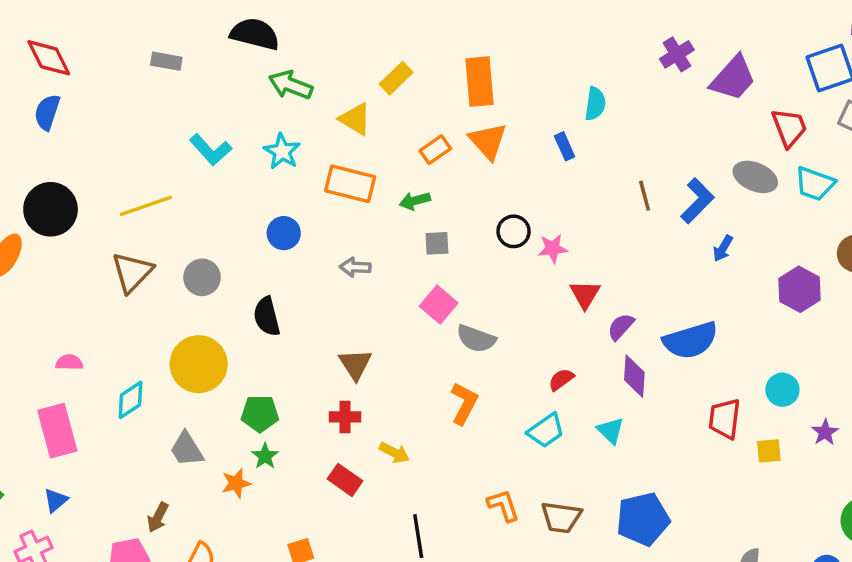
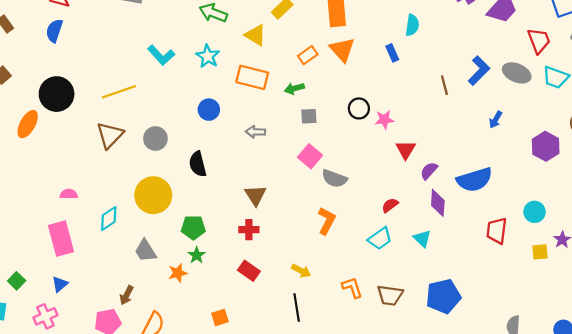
blue L-shape: (697, 201) -> (479, 71), moved
yellow square: (769, 451) -> (540, 252), moved
yellow arrow: (394, 453) -> (301, 271), moved

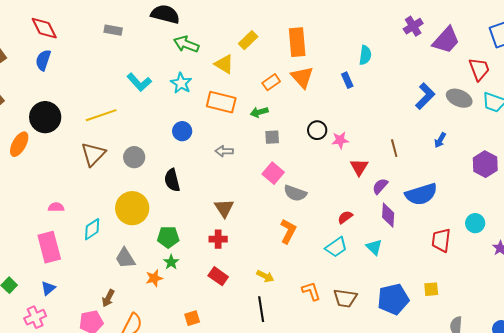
brown line: (444, 85) -> (394, 148), moved
yellow square: (540, 252) -> (431, 289), moved

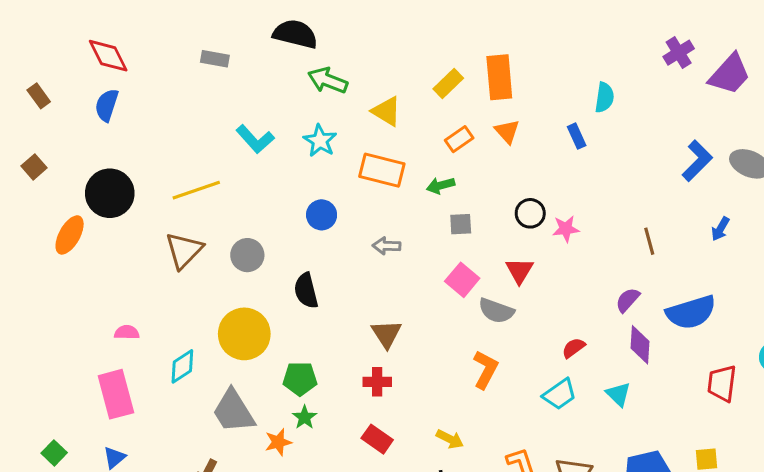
yellow rectangle: (248, 40) -> (448, 83), moved
orange triangle: (302, 77) -> (507, 131), size x0.7
red triangle: (359, 167) -> (519, 271), moved
gray trapezoid: (125, 258) -> (233, 411), size x1.4

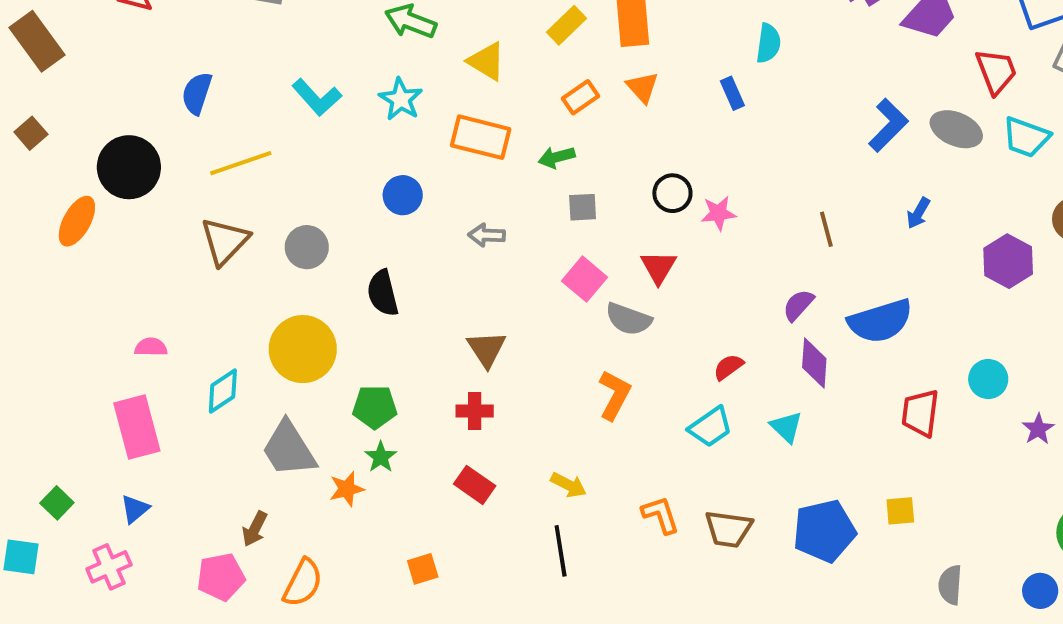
brown rectangle: (39, 96) -> (37, 41), size x1.8
blue semicircle: (107, 105) -> (197, 93), moved

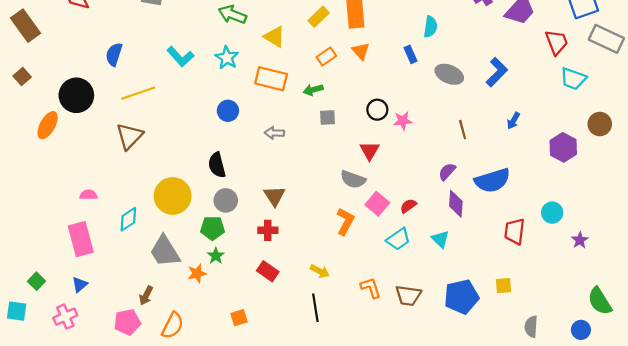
gray ellipse: (956, 129) -> (449, 74), moved
gray circle: (307, 247) -> (226, 200), moved
pink square: (585, 279) -> (377, 204), moved

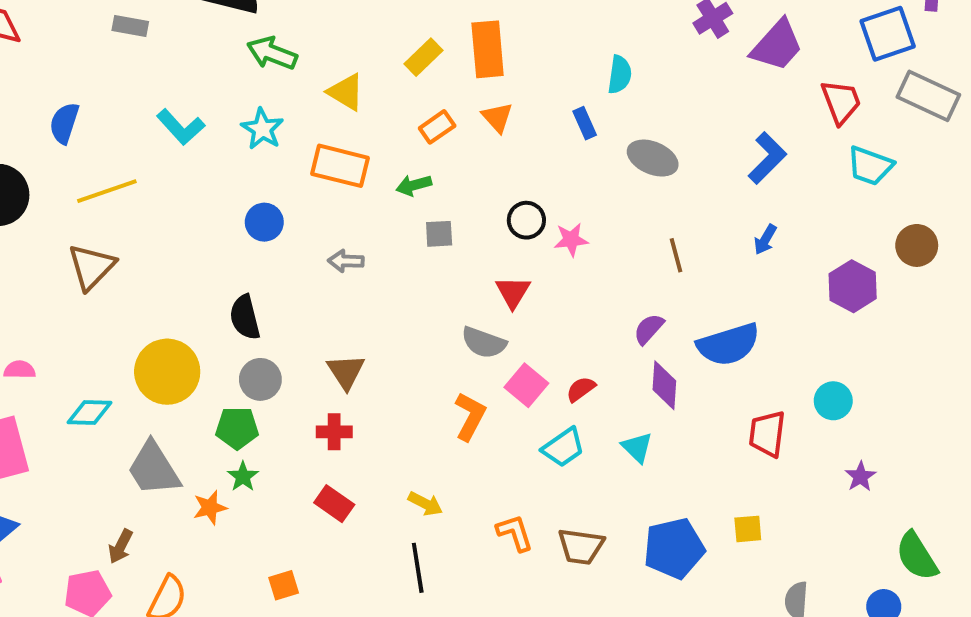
blue L-shape: (497, 72) -> (767, 158), moved
cyan diamond: (128, 219) -> (89, 412), turned 35
purple star: (580, 240) -> (860, 477), moved

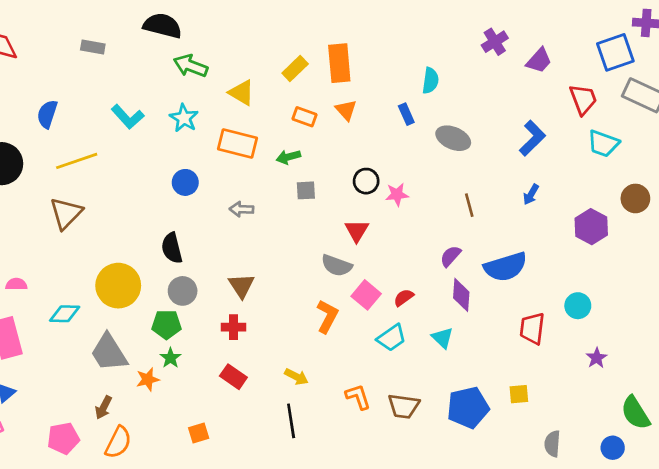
purple trapezoid: (777, 45) -> (539, 60), size x0.7
orange rectangle: (437, 127) -> (304, 117), turned 55
brown arrow: (121, 546) -> (103, 408), moved

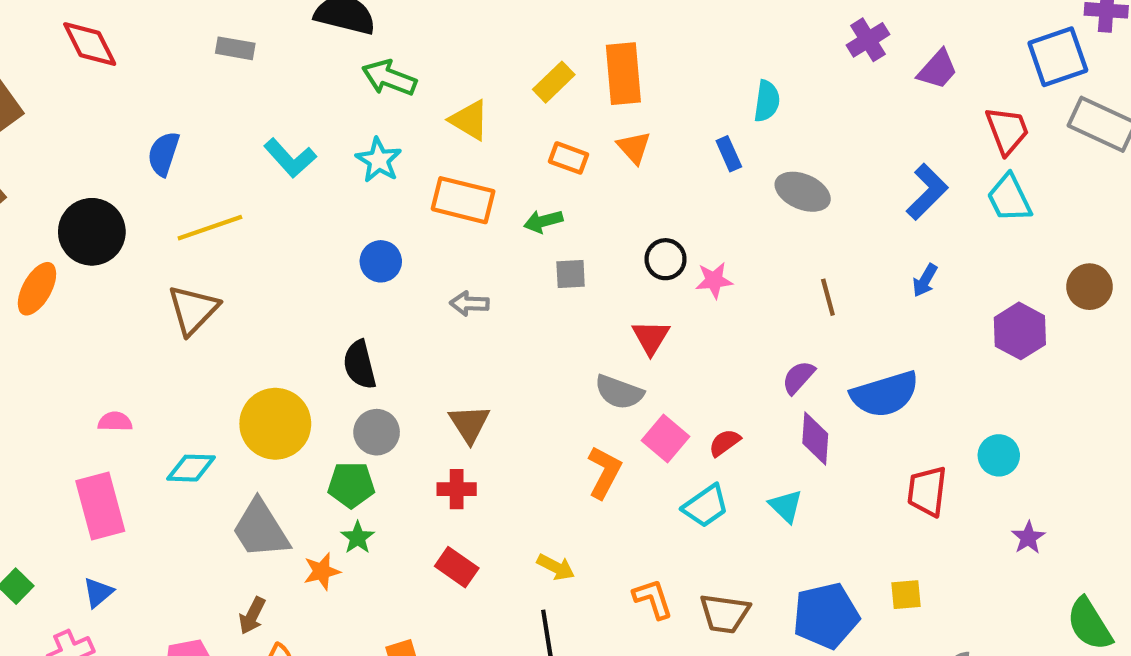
cyan trapezoid: (603, 144) -> (1009, 198), moved, turned 44

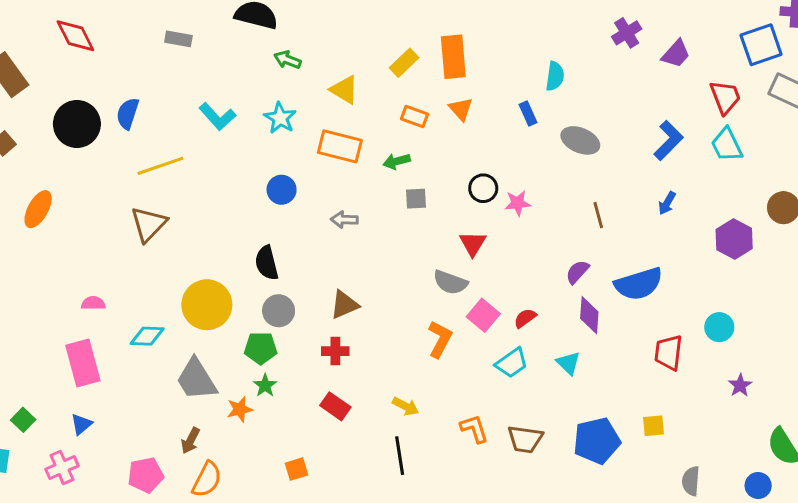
green arrow: (389, 78) -> (288, 60), size x0.7
black circle: (92, 232) -> (77, 124), moved
brown triangle: (469, 424) -> (344, 305), turned 40

